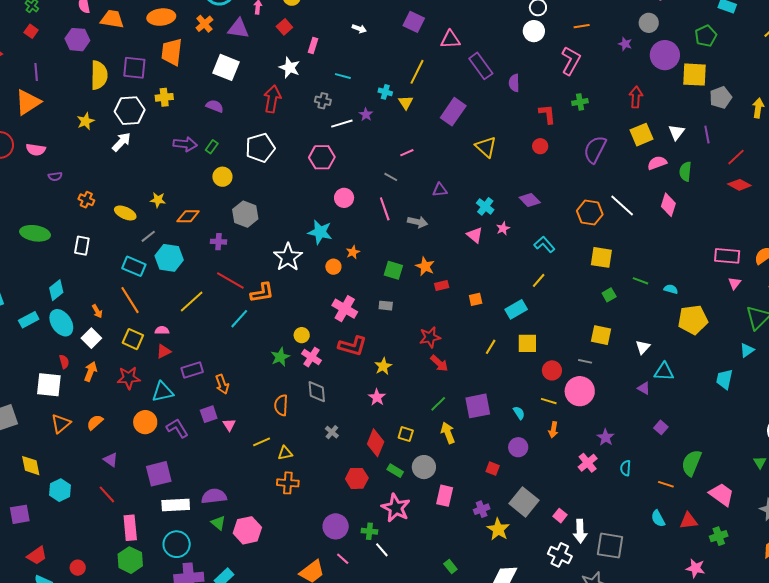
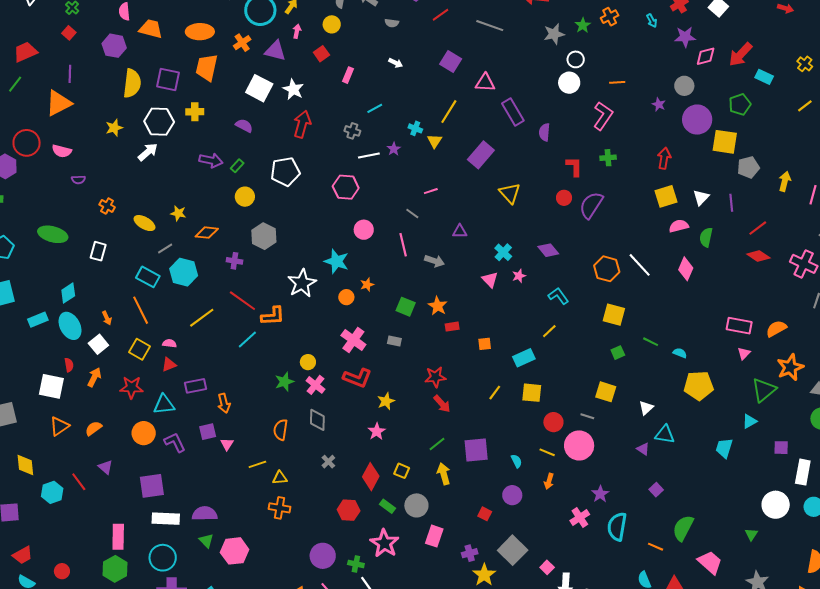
white star: (290, 68) -> (293, 89), moved
cyan line: (343, 76) -> (375, 108), turned -49
purple semicircle: (595, 149) -> (591, 205), moved
cyan semicircle: (626, 468) -> (617, 527), size x1.8
red line: (107, 494) -> (79, 482), moved

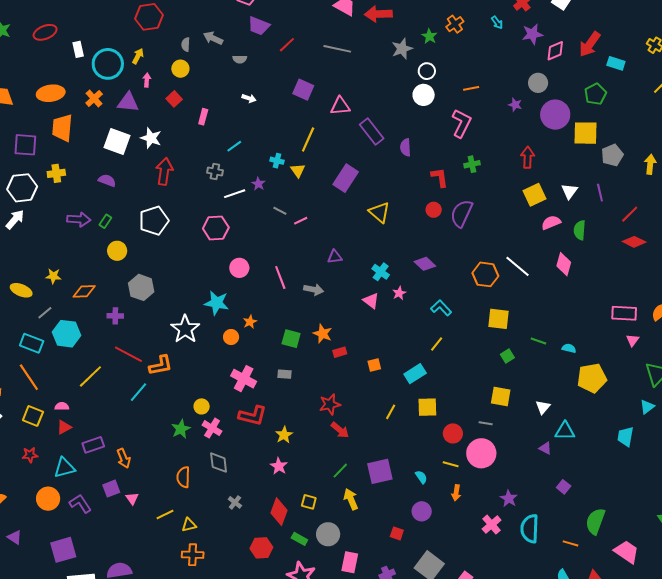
gray line: (412, 213) -> (280, 211), moved
red star: (132, 387) -> (30, 455), size x0.7

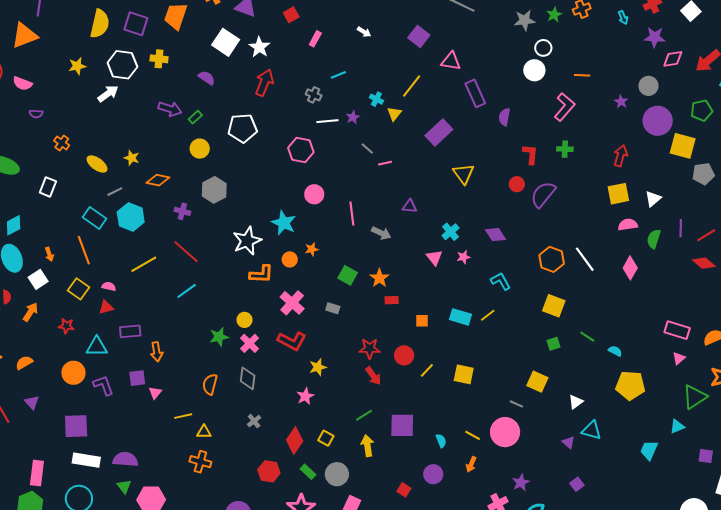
purple line: (600, 193) -> (681, 228), moved
orange L-shape: (161, 365) -> (261, 274), moved
cyan rectangle: (415, 374) -> (460, 317), moved, turned 35
red circle: (453, 433) -> (404, 355), moved

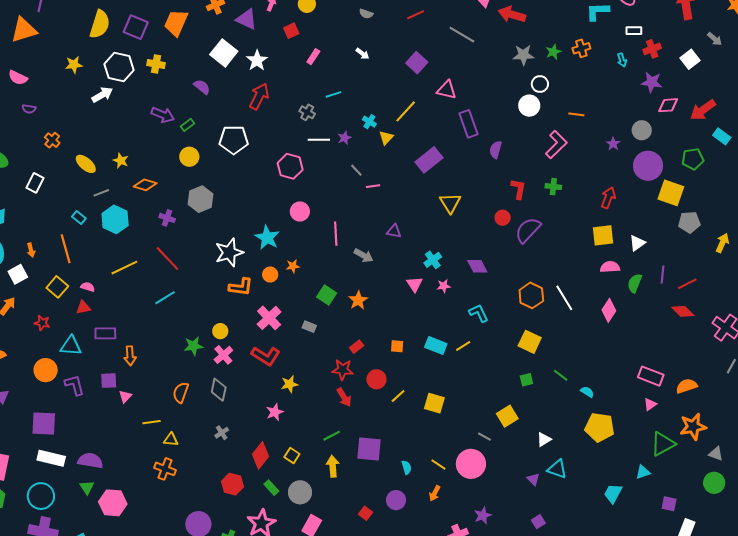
cyan rectangle: (94, 218) -> (79, 218), size x0.6
red rectangle: (392, 300) -> (357, 347), moved, turned -40
yellow square: (537, 382) -> (507, 416), turned 30

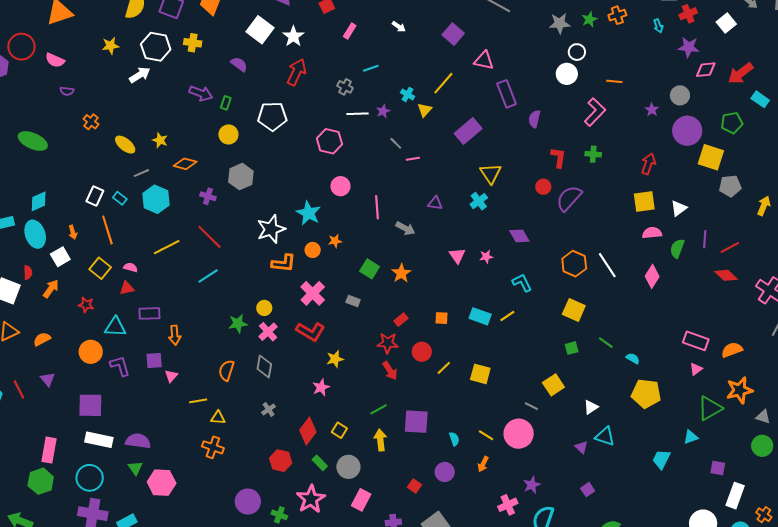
green rectangle: (187, 125) -> (226, 103), turned -32
white rectangle: (35, 183) -> (95, 196), moved
cyan cross: (433, 260) -> (479, 201), moved

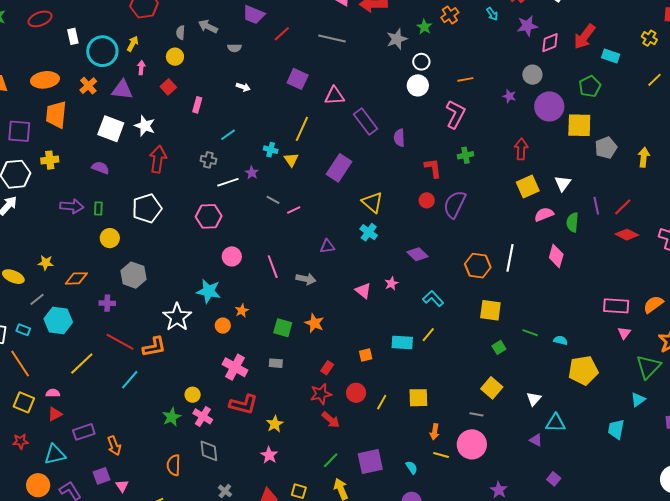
orange L-shape: (284, 263) -> (154, 347), moved
white line: (607, 265) -> (510, 258), turned 60
orange arrow: (483, 464) -> (435, 432), moved

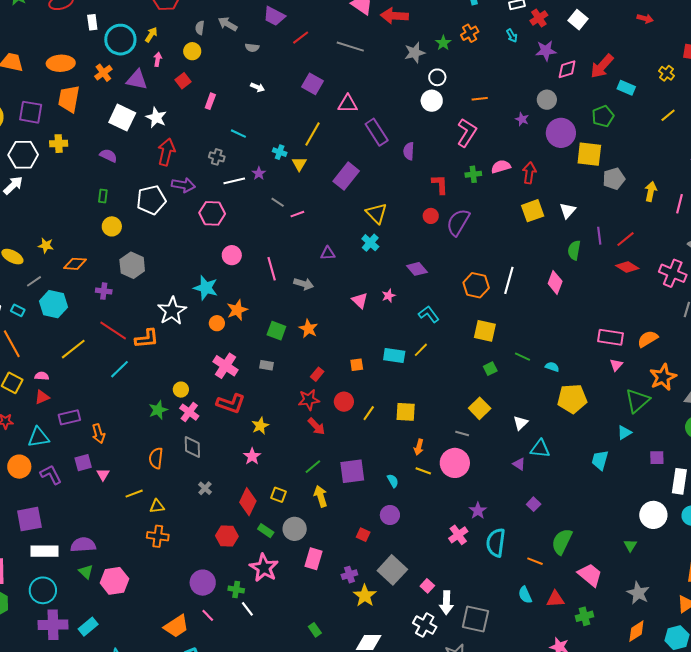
cyan line: (228, 135) -> (238, 134), turned 56
purple arrow: (72, 206) -> (183, 185), moved
pink semicircle: (544, 214) -> (501, 167), moved
orange star: (242, 311) -> (237, 310), size x1.5

